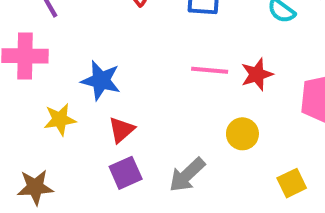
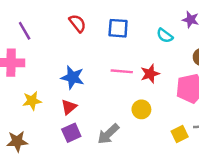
blue star: (101, 81) -> (73, 77), moved
yellow square: (292, 183) -> (180, 134), moved

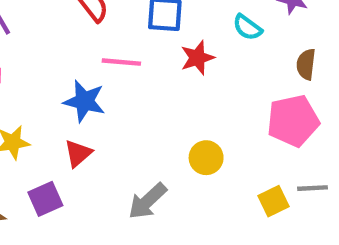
pink line: (122, 71) -> (121, 62), moved
red star: (150, 74) -> (197, 58), moved
purple square: (71, 133) -> (45, 199), moved

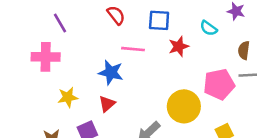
pink pentagon: (293, 121) -> (219, 84), moved
yellow circle: (206, 158) -> (184, 106), size x1.6
gray line: (313, 188) -> (248, 75), moved

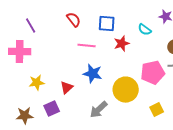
blue star: (111, 73) -> (93, 74), moved

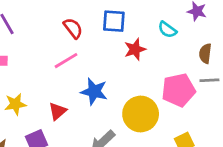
red semicircle: (74, 20) -> (73, 28), moved
pink line: (87, 46) -> (66, 61), moved, turned -36

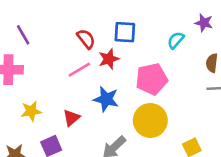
cyan semicircle: (167, 30) -> (176, 40), turned 96
red star: (135, 49) -> (109, 59), moved
pink pentagon: (179, 90) -> (152, 79), moved

